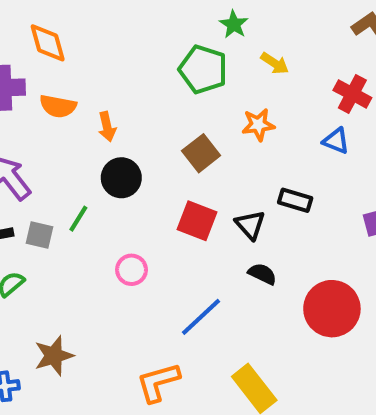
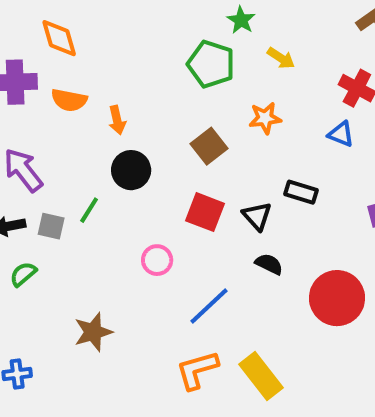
pink circle: (132, 270) -> (157, 260), moved
brown star: (54, 356) -> (93, 332), moved
orange L-shape: (158, 382) -> (197, 370), moved

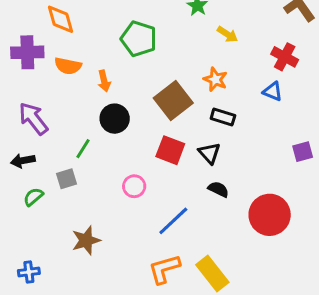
green pentagon: (211, 64) -> (139, 39), moved
orange star: (265, 118) -> (215, 79), turned 30
brown square: (209, 146) -> (173, 100), size x1.4
black rectangle: (301, 192) -> (223, 117), moved
gray square: (51, 226) -> (66, 179), moved, turned -30

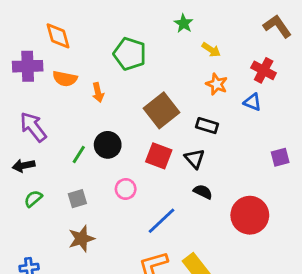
orange star: (215, 79) -> (217, 84), moved
black circle: (115, 119) -> (108, 145), moved
gray square: (66, 179) -> (77, 199), moved

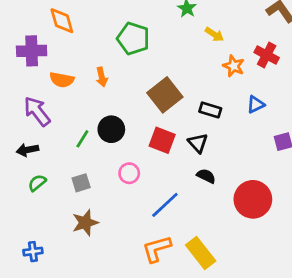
orange semicircle: (65, 79) -> (62, 80), moved
orange star: (217, 84) -> (234, 66), moved
blue triangle: (253, 102) -> (256, 104), moved, turned -48

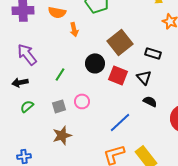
orange semicircle: (62, 80) -> (57, 12), moved
black circle: (111, 129) -> (95, 63), moved
pink circle: (129, 173) -> (82, 101), moved

